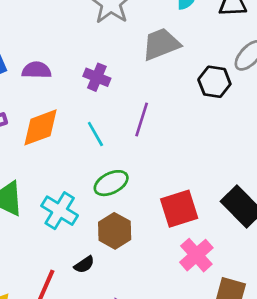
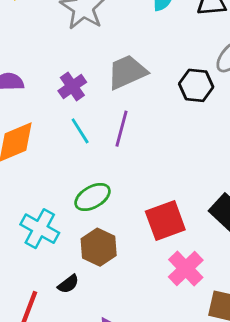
gray trapezoid: (161, 44) -> (127, 72), moved
purple cross: (97, 77) -> (72, 86), turned 35
cyan line: (95, 134) -> (80, 131), moved

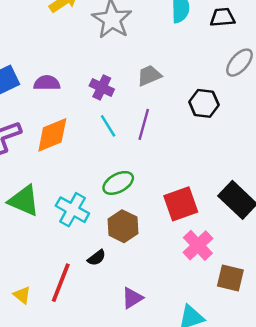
gray trapezoid: (127, 72) -> (149, 76), size x0.7
black hexagon: (196, 85) -> (204, 103), moved
purple cross: (72, 86) -> (102, 87), turned -30

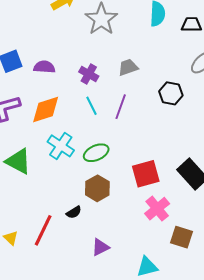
cyan cross: (72, 210) -> (61, 146), moved

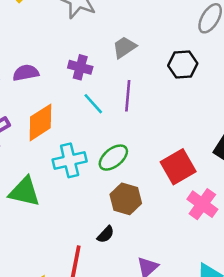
cyan cross: (61, 146) -> (70, 160), turned -32

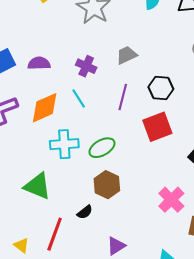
black hexagon: (183, 65) -> (161, 88), moved
cyan line: (93, 104) -> (79, 98), moved
red square: (178, 167) -> (157, 127), moved
green triangle: (24, 192) -> (37, 186), moved

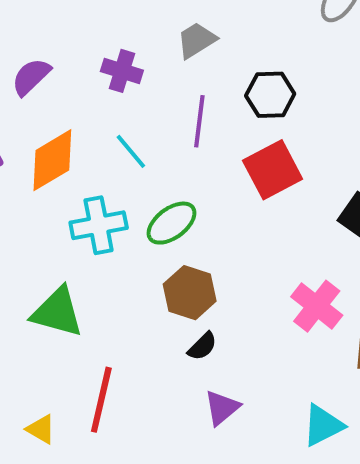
purple semicircle: (39, 63) -> (31, 77), turned -35
cyan line: (79, 98) -> (131, 151), moved
black semicircle: (85, 212) -> (202, 346), moved

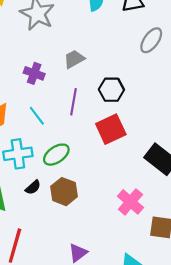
black semicircle: (202, 346) -> (33, 187), moved

